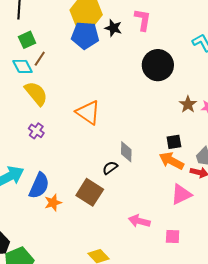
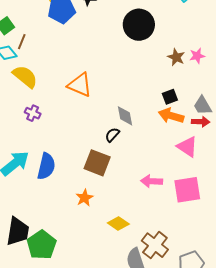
pink triangle: (181, 194) -> (187, 147), turned -50
orange star: (53, 203) -> (85, 198), moved
pink square: (173, 237) -> (187, 190), size x1.8

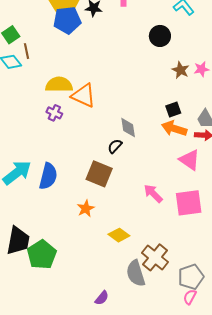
black circle: (139, 25) -> (160, 36), moved, size x0.7
brown line: (22, 42) -> (27, 51), turned -35
yellow semicircle: (25, 77) -> (59, 85), moved, turned -40
purple cross: (33, 113) -> (54, 113), moved
pink arrow: (152, 181) -> (153, 193), turned 40

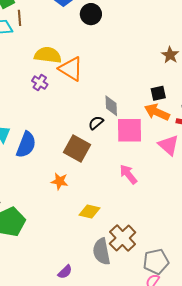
black circle: (160, 36) -> (91, 14), moved
pink square: (189, 203) -> (129, 130), moved
orange star: (86, 209) -> (60, 181), turned 30
yellow diamond: (119, 235) -> (89, 212), turned -30

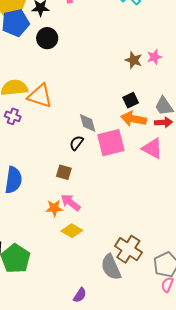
brown square: (77, 148) -> (64, 172), size x0.6
pink arrow: (128, 174) -> (71, 203), moved
yellow diamond: (89, 212) -> (72, 231), moved, turned 30

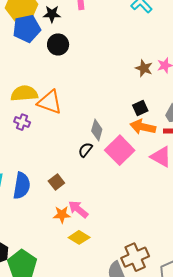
gray diamond: (88, 123) -> (97, 130), turned 30
pink square: (111, 143) -> (120, 150), turned -32
brown square: (64, 172) -> (56, 182), moved, turned 35
brown cross: (128, 249) -> (135, 257), turned 32

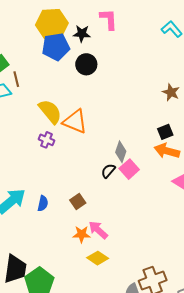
yellow semicircle: (24, 93) -> (50, 111), turned 52
pink square: (120, 150) -> (129, 169), moved, size x0.7
blue semicircle: (22, 186) -> (43, 203), size x0.6

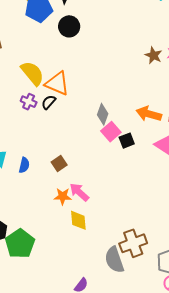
black square: (165, 132) -> (127, 141), moved
black semicircle: (108, 171) -> (49, 102), moved
yellow diamond: (98, 258) -> (78, 220), turned 50

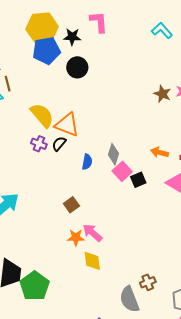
orange arrow: (149, 114) -> (159, 152), size x0.7
blue semicircle: (24, 165) -> (87, 162), moved
brown cross: (133, 243) -> (148, 282), size x0.6

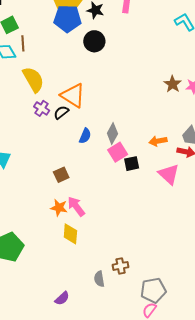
yellow semicircle: (42, 115) -> (33, 80), moved
orange arrow: (159, 152) -> (158, 141), turned -36
gray semicircle: (129, 299) -> (99, 279), size x0.6

